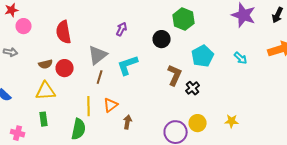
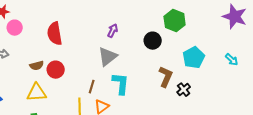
gray triangle: (98, 55) -> (108, 57), moved
cyan L-shape: (128, 65) -> (121, 84), moved, turned 115
brown line: (100, 77) -> (92, 87), moved

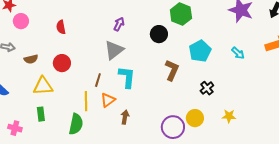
red semicircle: (55, 34) -> (61, 27), size x0.6
brown semicircle: (37, 66) -> (31, 59), moved
black cross: (184, 90) -> (207, 88), moved

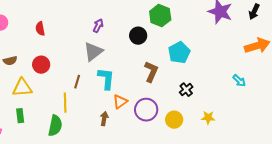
cyan arrow: (238, 53) -> (239, 81), moved
orange triangle: (108, 100) -> (120, 102), moved
purple circle: (173, 127) -> (146, 110), moved

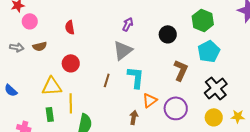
green hexagon: (160, 16) -> (203, 20), moved
brown semicircle: (10, 61) -> (40, 46), moved
black cross: (186, 90) -> (216, 88), size x1.6
yellow line: (65, 103) -> (71, 103), moved
yellow circle: (174, 120) -> (214, 117), moved

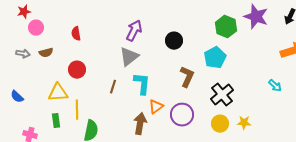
green hexagon: (203, 20) -> (226, 27), moved
purple arrow: (128, 24) -> (134, 31), size x1.5
brown arrow: (134, 117) -> (140, 124), size x1.5

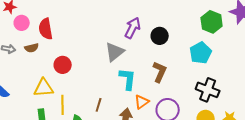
purple arrow: (134, 31) -> (133, 28), moved
red semicircle: (76, 34) -> (46, 29), moved, size x1.5
brown L-shape: (187, 77) -> (160, 72), moved
brown line: (113, 87) -> (99, 105), moved
black cross: (222, 95) -> (208, 90), turned -30

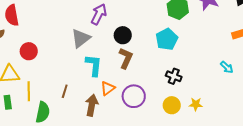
black circle: (160, 36) -> (123, 35), moved
black cross: (208, 90) -> (174, 76), size x0.7

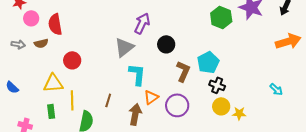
cyan pentagon: (167, 39) -> (208, 62), moved
brown L-shape: (126, 58) -> (183, 71), moved
cyan arrow: (227, 67) -> (276, 89), moved
yellow circle: (172, 105) -> (221, 106), moved

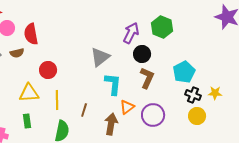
green hexagon: (221, 17) -> (162, 27), moved
purple arrow: (142, 23) -> (131, 33), moved
brown L-shape: (183, 71) -> (147, 78), moved
yellow line: (72, 100) -> (57, 100), moved
yellow star: (239, 113) -> (215, 93), moved

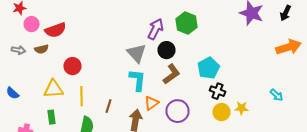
red semicircle: (31, 34) -> (56, 30), turned -100
gray triangle: (100, 57) -> (136, 53), moved, turned -35
brown L-shape: (147, 78) -> (172, 74), turned 30
yellow star: (215, 93) -> (242, 108), moved

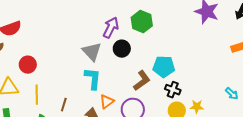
cyan pentagon: (208, 68) -> (164, 67), turned 30
brown L-shape: (172, 74) -> (142, 81), moved

